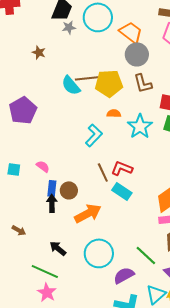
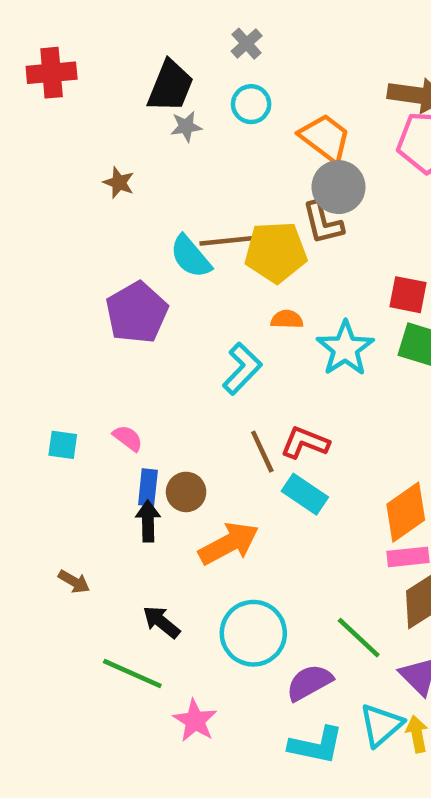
cyan circle: (98, 17) -> (251, 104), size x0.6
brown L-shape: (143, 83) -> (323, 223), moved
purple pentagon: (23, 110) -> (137, 313), moved
pink star: (47, 292) -> (195, 721), moved

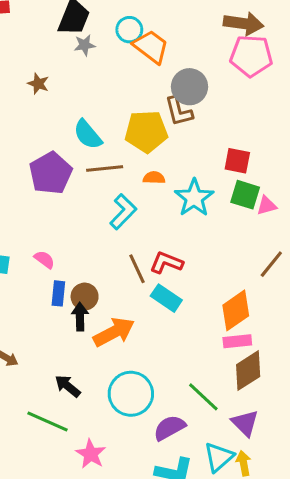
orange trapezoid: (325, 138) -> (151, 47), moved
brown line: (226, 241) -> (105, 168), moved
black arrow: (148, 521) -> (80, 317), moved

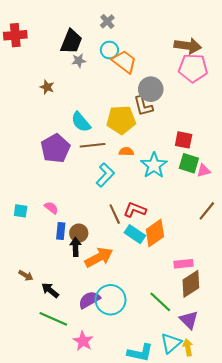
orange diamond: (236, 310) -> (155, 233), moved
black arrow: (68, 386) -> (50, 290), moved
purple semicircle: (169, 428) -> (89, 300), moved

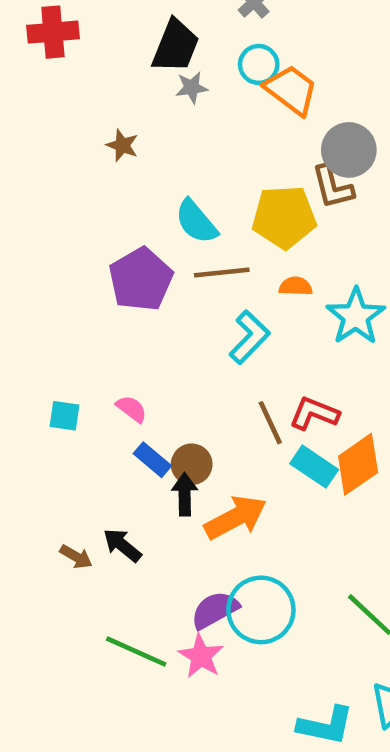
blue rectangle: (61, 231) -> (152, 460), turned -56
black arrow: (50, 290) -> (122, 545), moved
pink star: (83, 341) -> (201, 656), moved

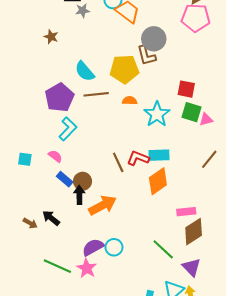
cyan L-shape: (249, 337) -> (68, 129), moved
cyan rectangle: (314, 467) -> (159, 155), moved, turned -36
cyan circle: (261, 610) -> (114, 247), size x0.6

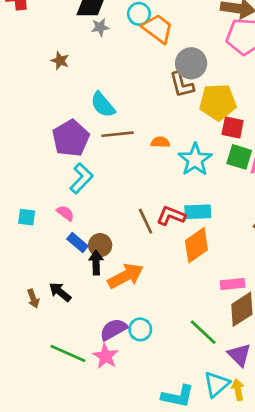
yellow pentagon: (124, 69) -> (218, 102), moved
brown arrow: (30, 223) -> (33, 299), turned 40

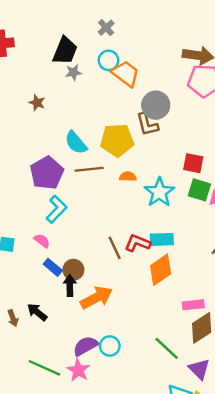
yellow pentagon: (218, 102) -> (117, 140), moved

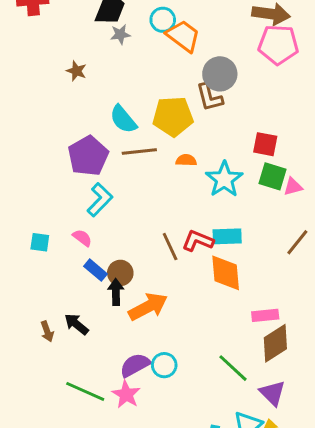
orange diamond: (161, 270) -> (226, 273), turned -60

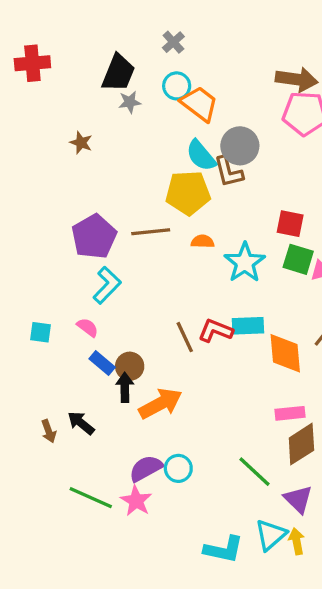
cyan semicircle: (123, 119) -> (201, 156), moved
orange diamond: (226, 273) -> (285, 353), moved

